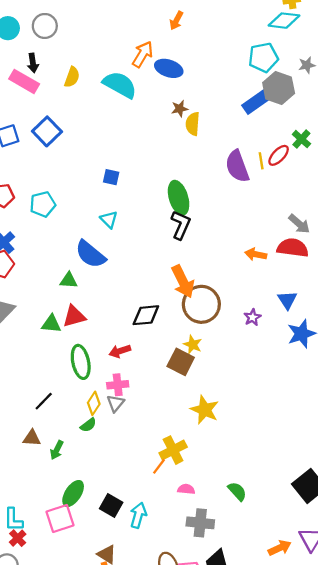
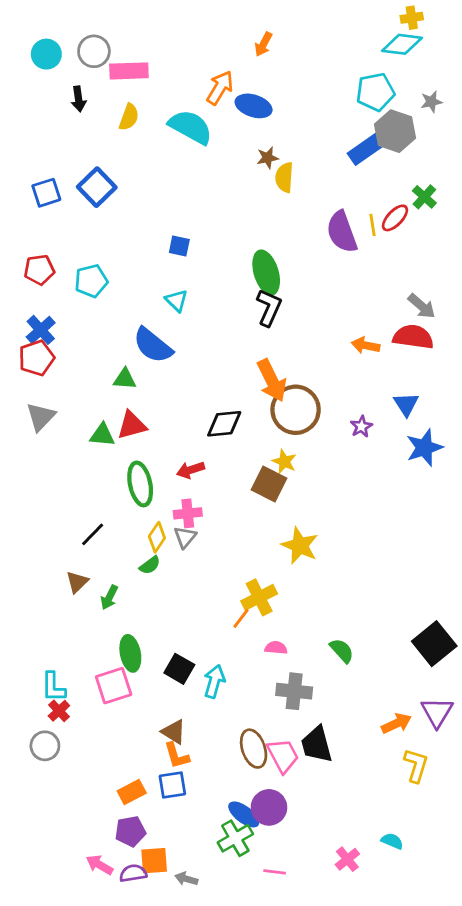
pink rectangle: (24, 81) -> (129, 71), moved, turned -32
brown triangle: (32, 438) -> (77, 582), turned -48
green ellipse: (73, 494) -> (130, 653), turned -44

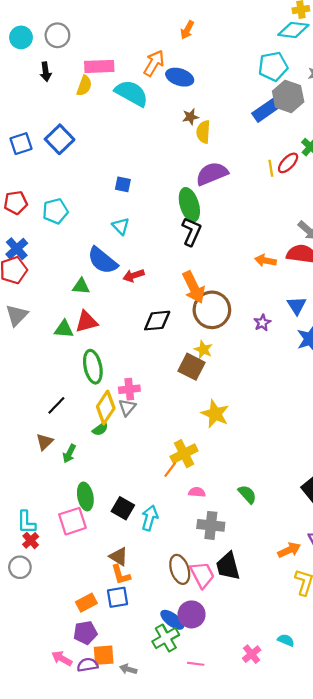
pink rectangle: (129, 71) -> (99, 66), moved
purple semicircle: (342, 232) -> (212, 174), moved, turned 88
red arrow: (191, 470) -> (134, 276), moved
yellow diamond: (157, 537) -> (106, 407), size x1.4

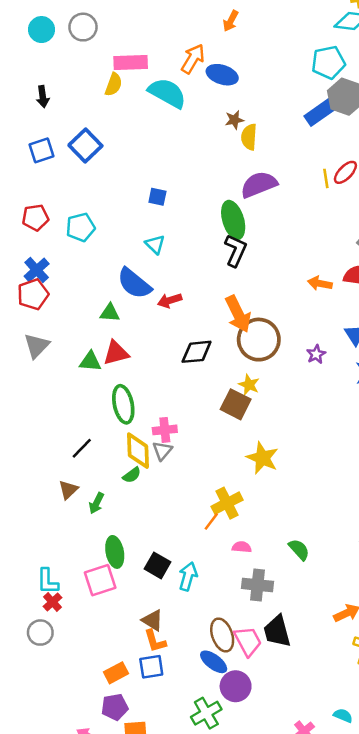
black arrow: (46, 72) -> (43, 97), moved
yellow diamond: (106, 407) -> (138, 451), turned -36
blue ellipse: (172, 620) -> (214, 662), moved

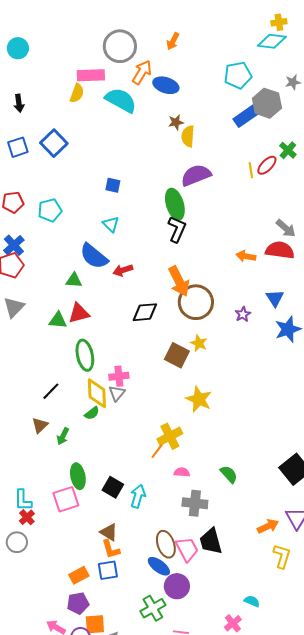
gray circle: (83, 27) -> (120, 46), moved, size x1.4
cyan pentagon: (328, 62) -> (238, 75), moved
yellow star: (249, 385) -> (199, 343), moved
cyan semicircle: (343, 716) -> (252, 601), moved

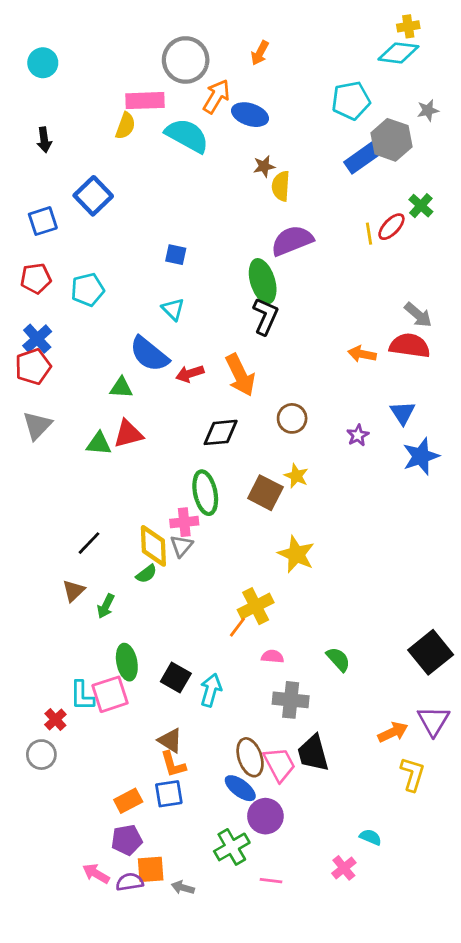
blue square: (18, 147) -> (43, 221), moved
orange arrow: (179, 281) -> (240, 375), moved
brown circle: (196, 302) -> (292, 418), size x0.6
green ellipse: (85, 355) -> (205, 493), moved
cyan L-shape: (23, 500) -> (82, 696), moved

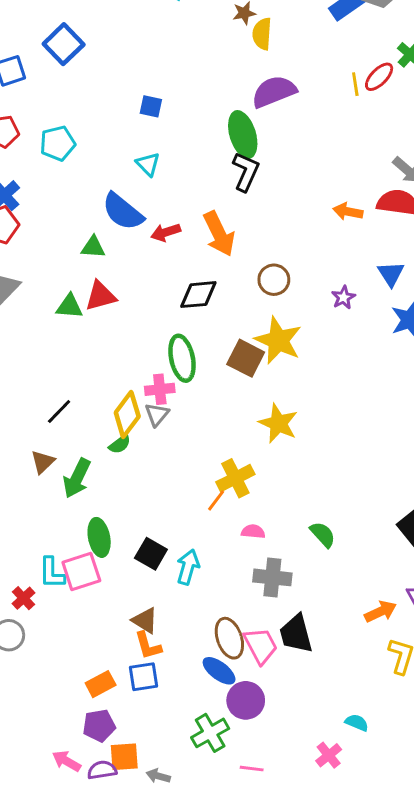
yellow star: (296, 476) -> (278, 340), size x1.8
yellow diamond: (153, 546) -> (127, 415), turned 39
green arrow: (106, 606) -> (77, 478), size x1.5

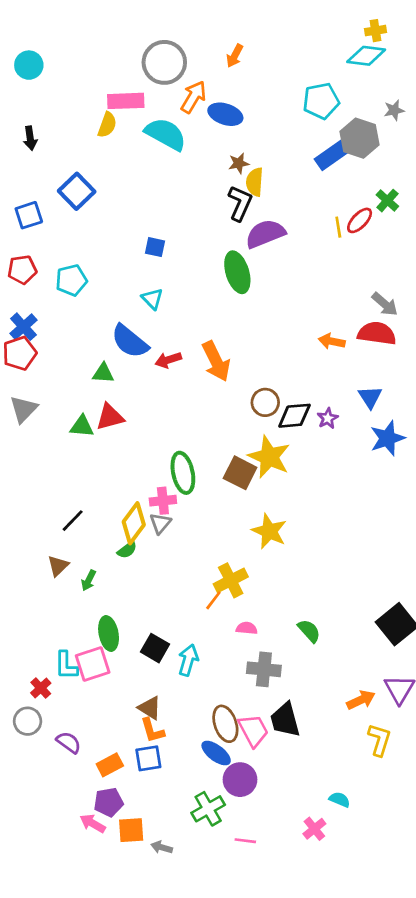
black L-shape: (246, 172) -> (240, 203), moved
black diamond: (198, 295) -> (294, 416), moved
green arrow: (77, 478) -> (89, 580), size x0.6
pink arrow: (66, 761) -> (93, 823), moved
purple semicircle: (102, 770) -> (69, 742), moved, turned 45

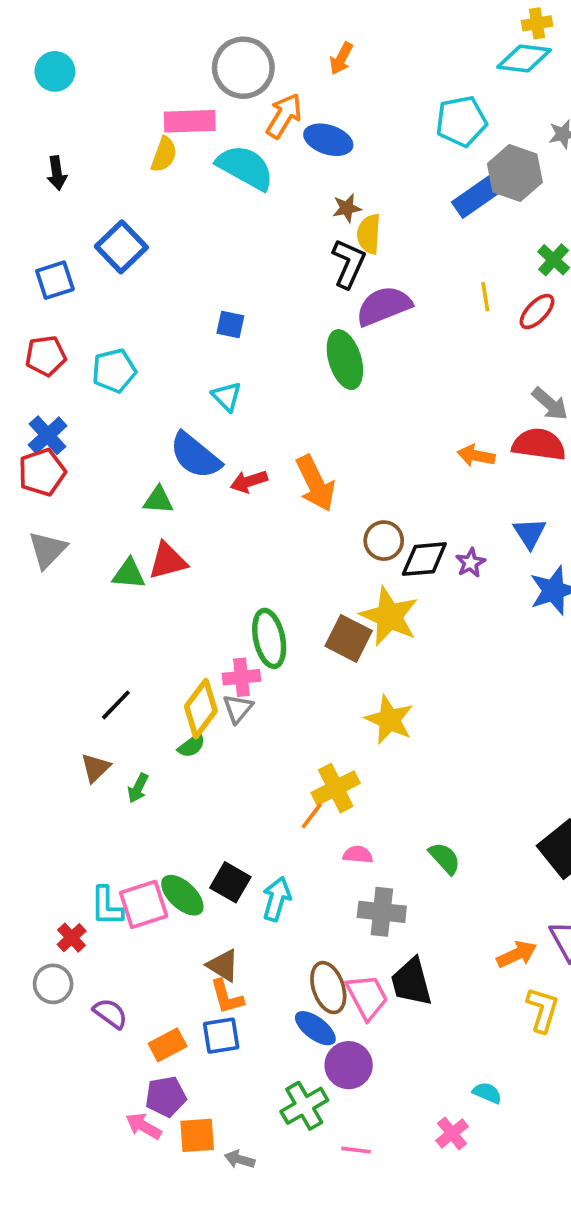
red ellipse: (360, 220) -> (537, 312), moved
green ellipse: (109, 633) -> (182, 895), moved, turned -36

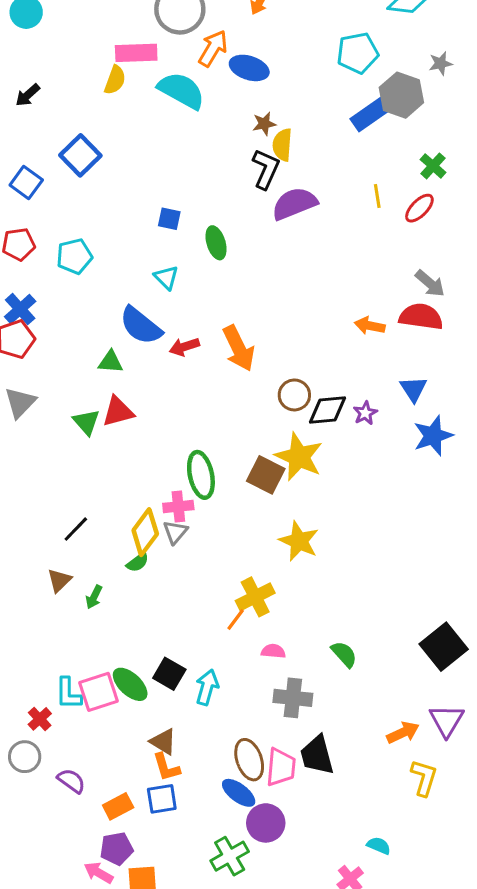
black arrow: (57, 173) -> (28, 95), turned 56
blue square: (55, 280) -> (26, 182), turned -36
green ellipse: (345, 360) -> (216, 243), moved, size x0.7
green triangle: (129, 574) -> (86, 422), turned 44
pink trapezoid: (367, 997) -> (281, 767), turned 33

